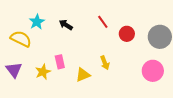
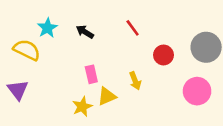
red circle: (127, 34) -> (164, 55), moved
pink rectangle: (60, 62) -> (91, 74), moved
yellow star: (43, 72) -> (82, 107), moved

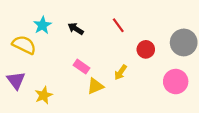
pink rectangle: (91, 74) -> (81, 67), turned -42
yellow arrow: (135, 81) -> (121, 72), turned 56
yellow star: (82, 107) -> (44, 95), moved

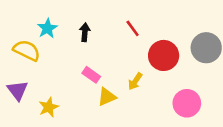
black arrow: (76, 29) -> (85, 32), turned 63
red circle: (146, 49) -> (164, 55), size x1.5
pink circle: (176, 82) -> (187, 103), moved

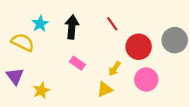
black arrow: (85, 32) -> (72, 27), size x1.5
yellow triangle: (107, 97) -> (105, 89), moved
pink circle: (187, 103) -> (146, 80), moved

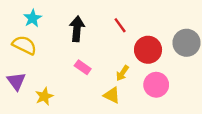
cyan star: (40, 24) -> (33, 18), moved
yellow triangle: (105, 89) -> (112, 95), turned 49

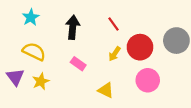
yellow semicircle: (24, 45) -> (34, 52), moved
yellow arrow: (122, 73) -> (115, 54), moved
yellow star: (44, 96) -> (41, 81), moved

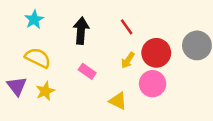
pink circle: (148, 80) -> (153, 84), moved

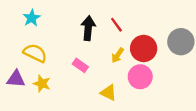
black arrow: (81, 31) -> (88, 28), moved
purple triangle: (17, 86) -> (16, 79), turned -48
yellow star: (45, 91) -> (42, 84), turned -30

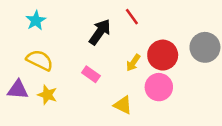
red line: (116, 25) -> (132, 17), moved
black arrow: (88, 28) -> (100, 32), turned 30

